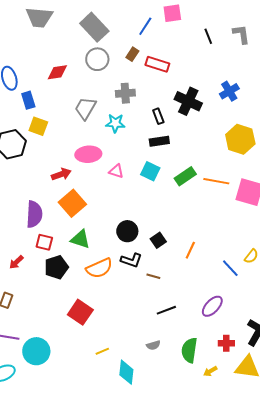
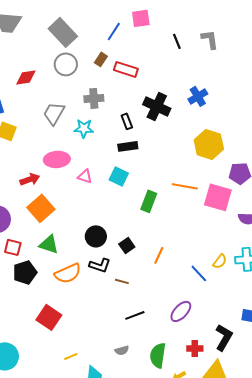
green rectangle: (185, 176) -> (149, 201), moved, turned -35

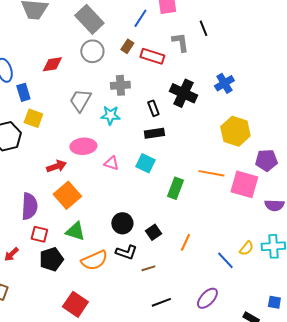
gray L-shape: (210, 39) -> (180, 42), moved
brown line: (122, 281) -> (148, 268), turned -32

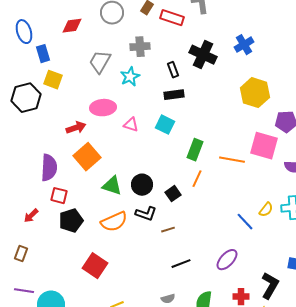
cyan star: (110, 115) -> (130, 77), turned -30
orange line: (211, 173) -> (232, 160), moved
green triangle: (75, 231) -> (112, 186), moved
orange line: (185, 242) -> (197, 179), moved

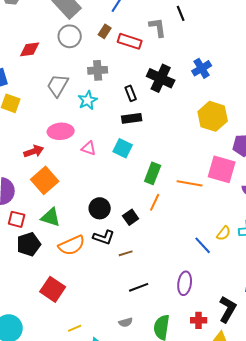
green triangle: (112, 186) -> (51, 217), moved
purple ellipse: (227, 260) -> (185, 283), turned -35

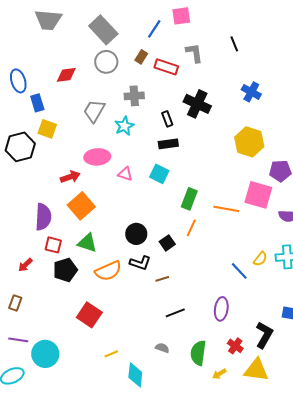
black line: (181, 13) -> (234, 44), moved
blue cross: (202, 68) -> (251, 92), moved, turned -30
red cross: (199, 320) -> (235, 346), turned 35
gray semicircle: (126, 322) -> (162, 348), turned -144

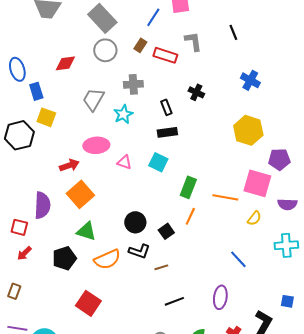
black cross: (197, 104) -> (196, 92), size x0.6
red square: (53, 245) -> (19, 227), moved
yellow semicircle: (260, 259) -> (254, 218), moved

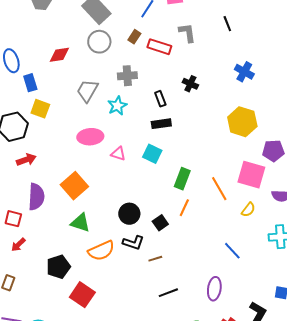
red arrow: (69, 165) -> (26, 160), moved
orange line: (225, 197) -> (219, 189), turned 50
black pentagon: (64, 258) -> (58, 267), moved

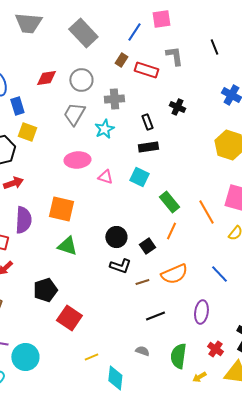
gray circle: (99, 42) -> (81, 80), moved
green rectangle: (182, 179) -> (169, 202), turned -60
orange square: (74, 186) -> (61, 209), turned -36
orange semicircle: (101, 251) -> (174, 274), moved

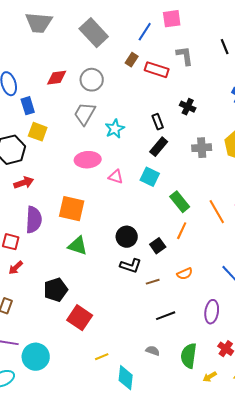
gray cross: (114, 99) -> (202, 148), moved
black rectangle: (148, 147) -> (159, 147), turned -42
orange semicircle: (174, 274) -> (185, 274), size x0.6

